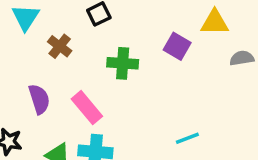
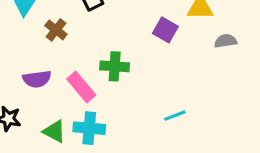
green cross: (123, 63) -> (115, 66), moved
purple semicircle: (39, 99) -> (37, 79), turned 100

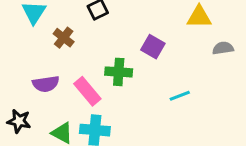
purple square: (165, 30) -> (153, 47), moved
cyan line: (175, 116) -> (180, 96), moved

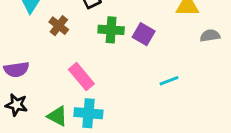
green cross: (119, 72) -> (111, 30), moved
purple semicircle: (46, 84) -> (16, 69), moved

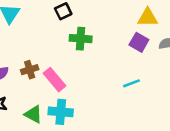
brown cross: (59, 26) -> (30, 70), moved, turned 35
purple square: (144, 34) -> (139, 42), moved

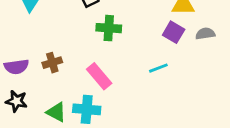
pink rectangle: (54, 80) -> (99, 76), moved
cyan line: (131, 83) -> (158, 68), moved

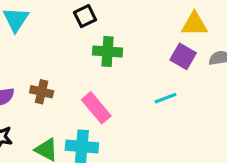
brown cross: (52, 63) -> (42, 92), turned 30

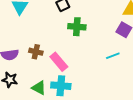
pink rectangle: (96, 108) -> (59, 62), moved

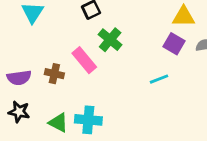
green cross: (77, 27) -> (110, 40), turned 36
pink rectangle: (59, 62) -> (84, 60), moved

